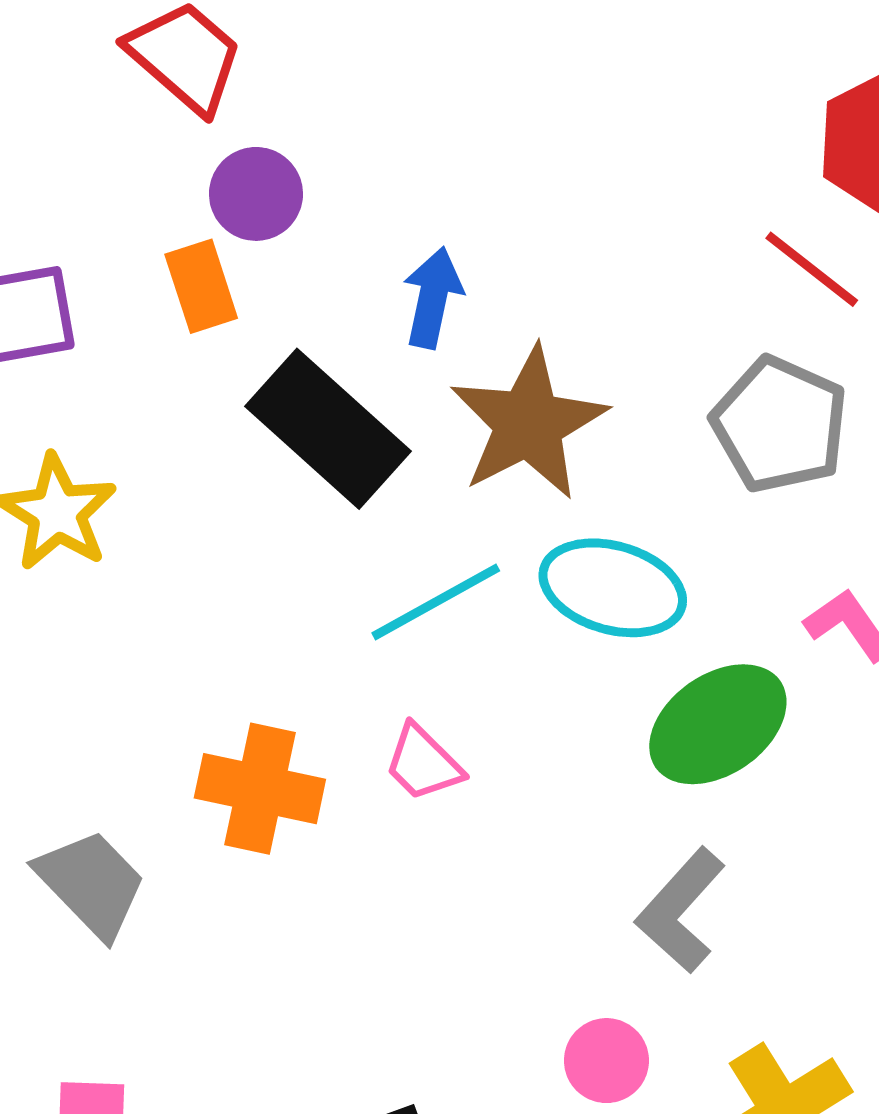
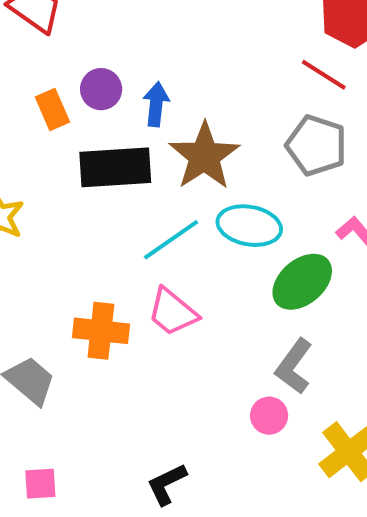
purple circle: (256, 194) -> (101, 89), moved
black rectangle: (328, 429) -> (115, 167), turned -40
pink trapezoid: (423, 763) -> (173, 312), size x1.4
pink circle: (606, 1061) -> (269, 416), moved

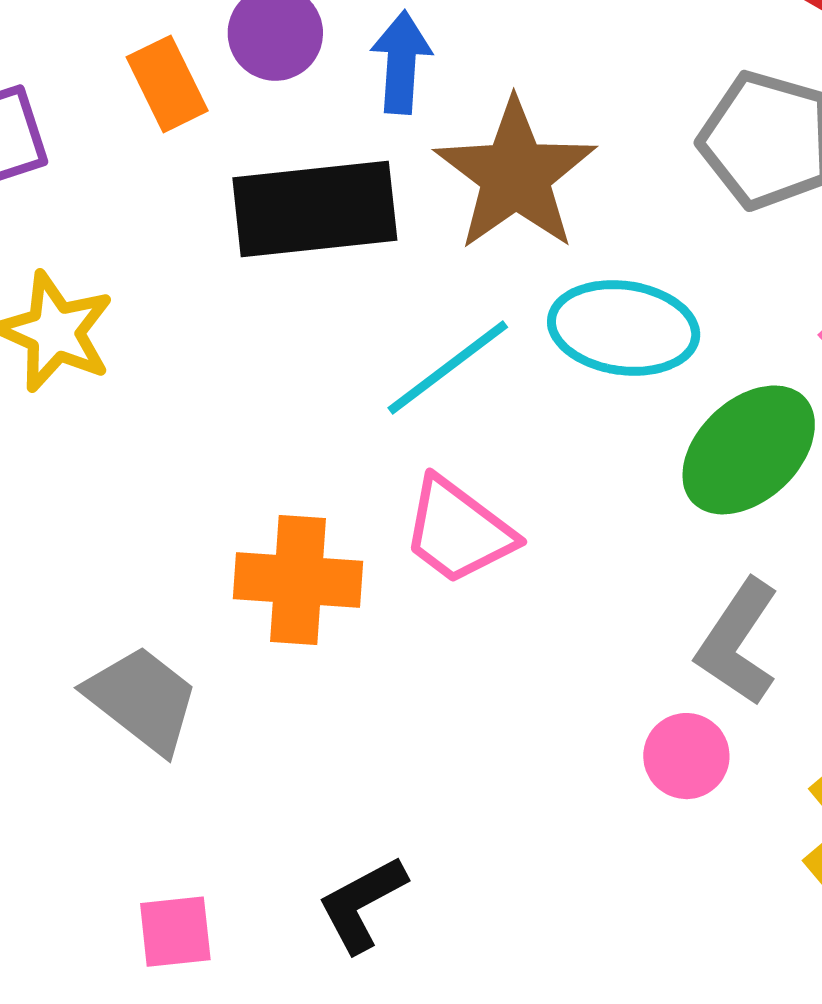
black L-shape: (167, 484) -> (362, 904), moved

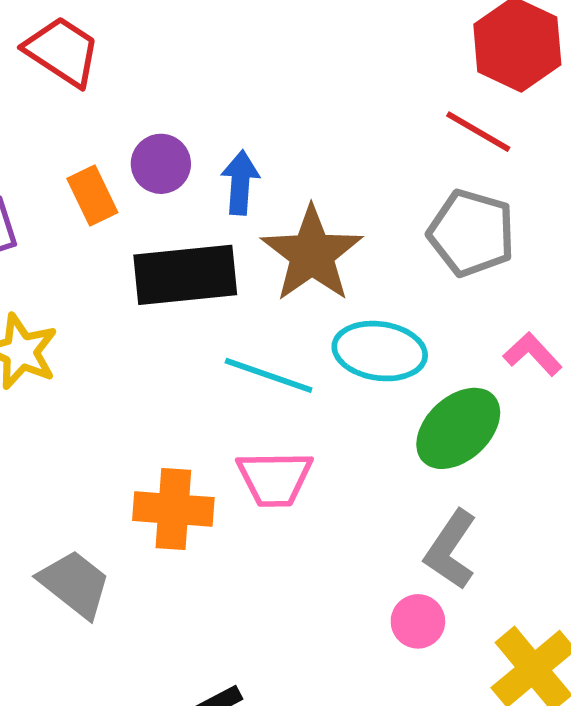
cyan line: (448, 367) -> (269, 375), turned 56
pink trapezoid: (458, 531) -> (275, 479), turned -38

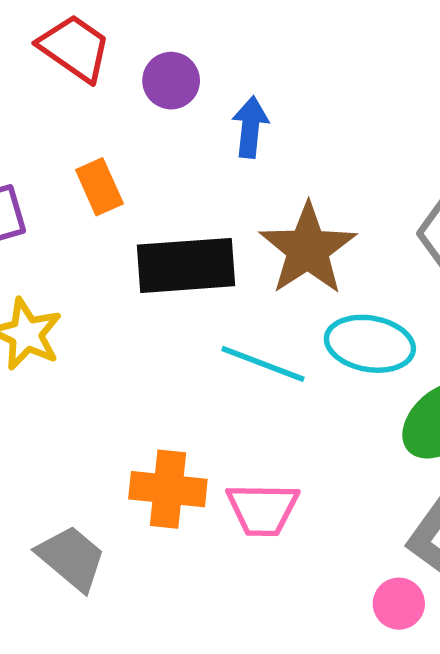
purple circle: (161, 164) -> (171, 81), moved
blue arrow: (240, 183) -> (250, 127), moved
pink trapezoid: (275, 479) -> (263, 509), moved

